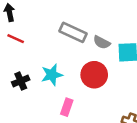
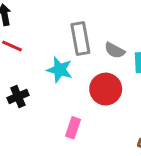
gray rectangle: (73, 32) -> (80, 38), turned 55
cyan star: (52, 75) -> (60, 70), moved, turned 30

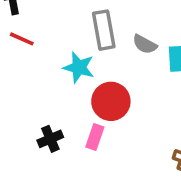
red circle: (106, 89) -> (111, 101), moved
black cross: (18, 97) -> (50, 139), moved

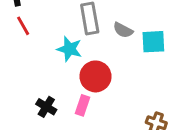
red line: (22, 39) -> (23, 26), turned 36
black cross: (50, 139) -> (46, 107), turned -36

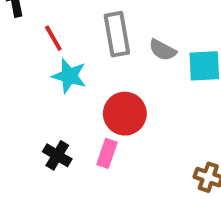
red line: (23, 26) -> (53, 38), moved
cyan star: (69, 49) -> (69, 76), moved

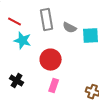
red line: (53, 38) -> (15, 22), turned -32
pink rectangle: (107, 153) -> (54, 86), moved

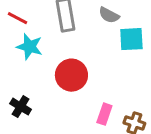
gray semicircle: (70, 28) -> (109, 15), moved
pink rectangle: (54, 86) -> (104, 114), moved

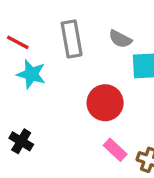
red circle: (71, 75) -> (105, 103), moved
pink rectangle: (104, 114) -> (115, 150), turned -66

